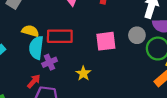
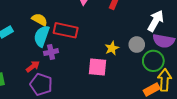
pink square: (106, 41) -> (97, 67), moved
yellow star: (83, 73) -> (112, 48), moved

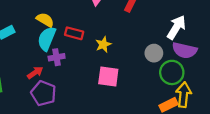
red rectangle: (66, 30) -> (74, 33), size x0.7
yellow star: (112, 48) -> (103, 44), moved

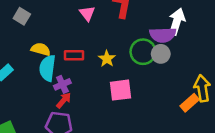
purple semicircle: (185, 50) -> (163, 35), moved
green circle: (172, 72) -> (143, 52), moved
red arrow: (35, 73) -> (64, 100), moved

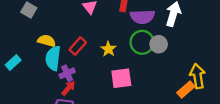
purple semicircle: (163, 35) -> (142, 17), moved
red rectangle: (74, 55) -> (78, 46), turned -48

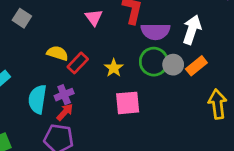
yellow semicircle: (47, 41) -> (58, 53), moved
cyan semicircle: (53, 58) -> (37, 99), moved
orange rectangle: (186, 90) -> (196, 66), moved

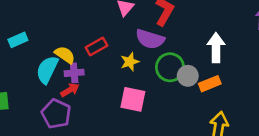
white arrow: (192, 30) -> (216, 48), turned -36
purple semicircle: (155, 31) -> (150, 39), moved
yellow semicircle: (58, 53) -> (65, 55), moved

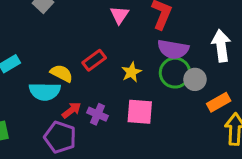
purple semicircle: (150, 39) -> (173, 49), moved
cyan semicircle: (47, 70) -> (45, 91), turned -108
purple cross: (74, 73) -> (97, 114), moved, turned 36
orange rectangle: (210, 84) -> (219, 102), moved

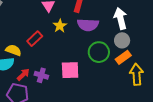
yellow star: (131, 72) -> (60, 26), moved
green circle: (175, 73) -> (99, 52), moved
gray circle: (195, 79) -> (122, 40), moved

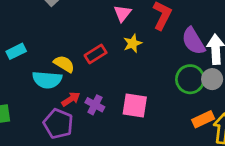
purple semicircle: (88, 25) -> (193, 41), moved, turned 45
green circle: (99, 52) -> (190, 79), moved
orange rectangle: (123, 57) -> (203, 119), moved

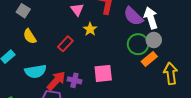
yellow semicircle: (64, 64) -> (30, 36), moved, turned -140
red arrow: (71, 99) -> (56, 81), size x1.5
orange rectangle: (203, 119) -> (149, 59), moved

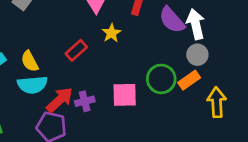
yellow semicircle: (30, 36) -> (30, 61), moved
green circle: (138, 44) -> (161, 79), moved
purple cross: (74, 80) -> (85, 101), turned -32

